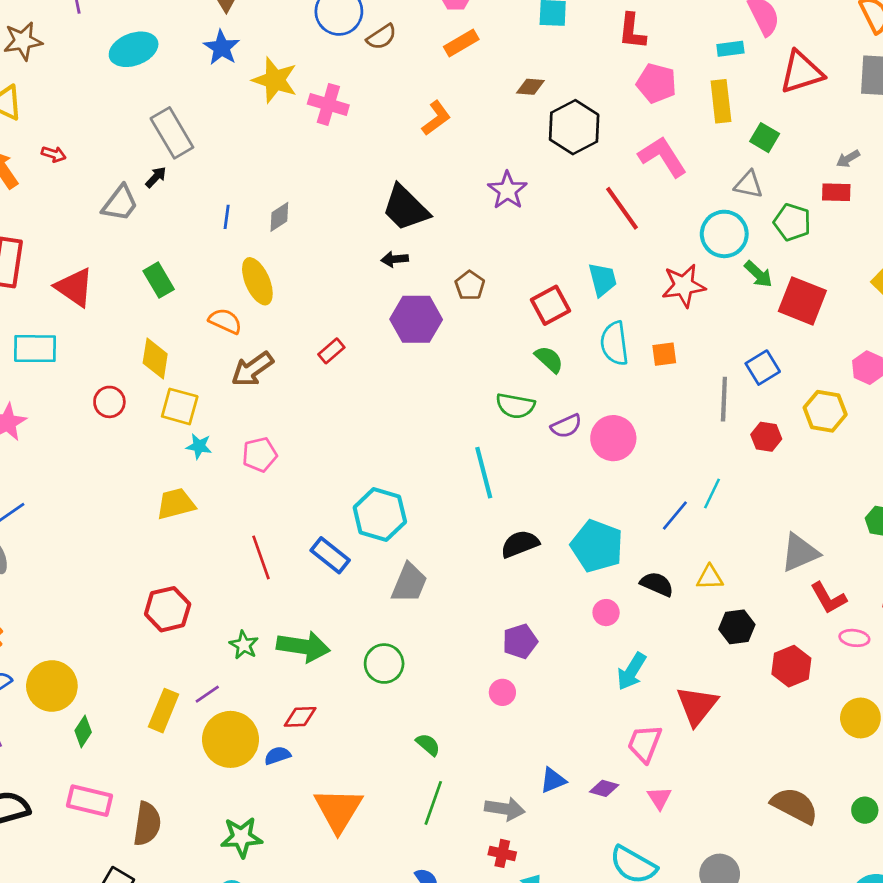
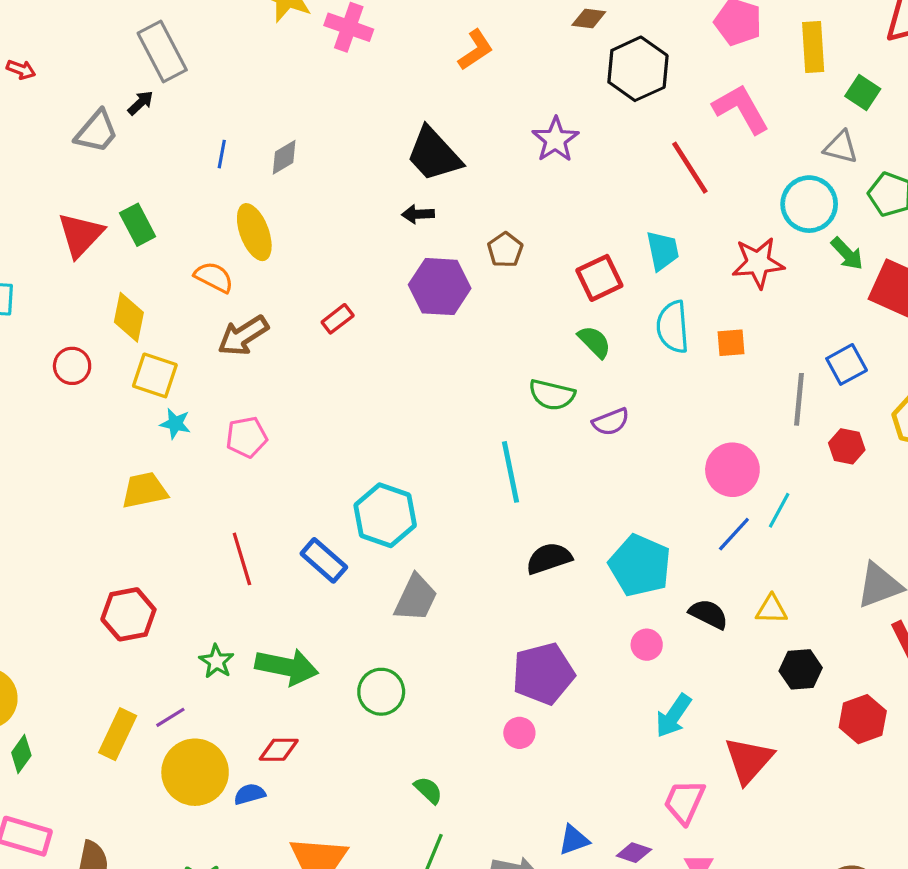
red triangle: (75, 287) -> (81, 235), moved, turned 36
pink circle: (613, 438) -> (732, 470), moved
purple pentagon: (520, 641) -> (543, 674), size x1.5

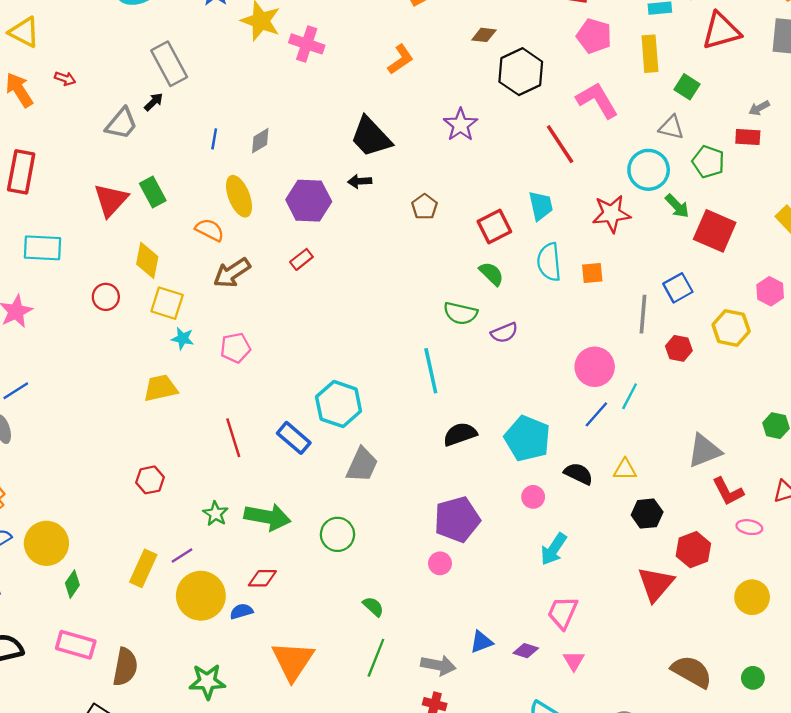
purple hexagon: (440, 287) -> (309, 201), moved
red hexagon: (128, 614) -> (150, 480), size x0.7
red triangle: (749, 760) -> (656, 584), moved

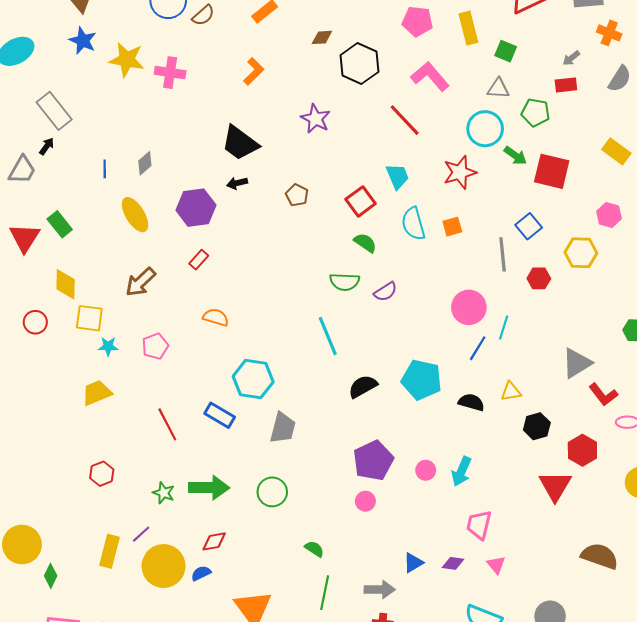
orange semicircle: (210, 230) -> (216, 317), moved
pink circle: (533, 497) -> (426, 470), moved

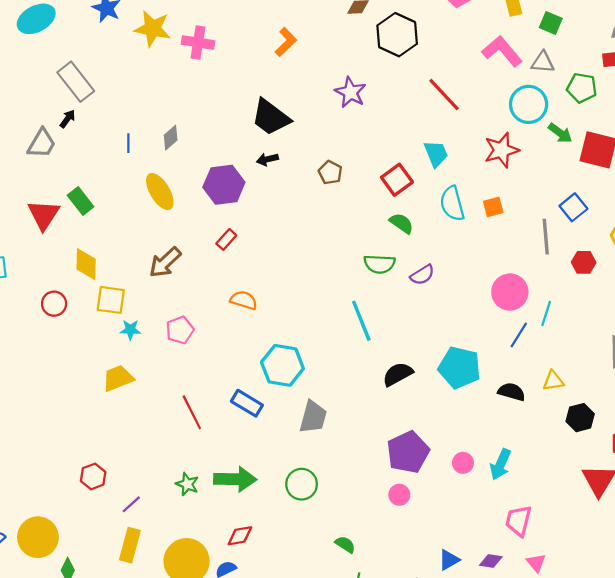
pink L-shape: (430, 76) -> (502, 51), moved
red hexagon: (102, 474) -> (93, 476), moved
purple line: (141, 534) -> (131, 504), moved

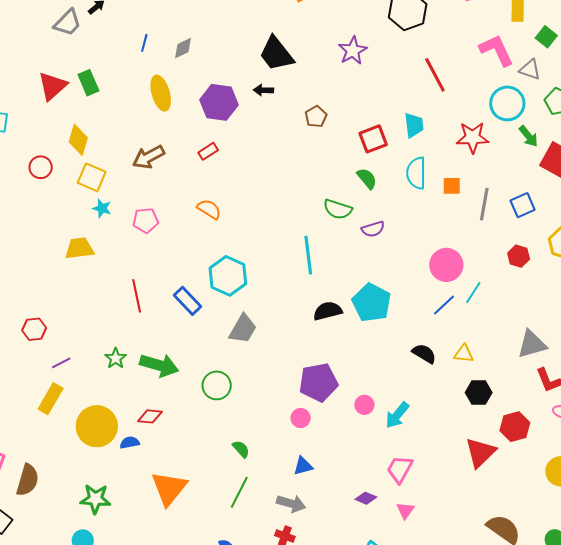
gray line: (546, 237) -> (484, 204), moved
cyan pentagon: (460, 368) -> (371, 303), moved
blue triangle: (449, 560) -> (303, 466), moved

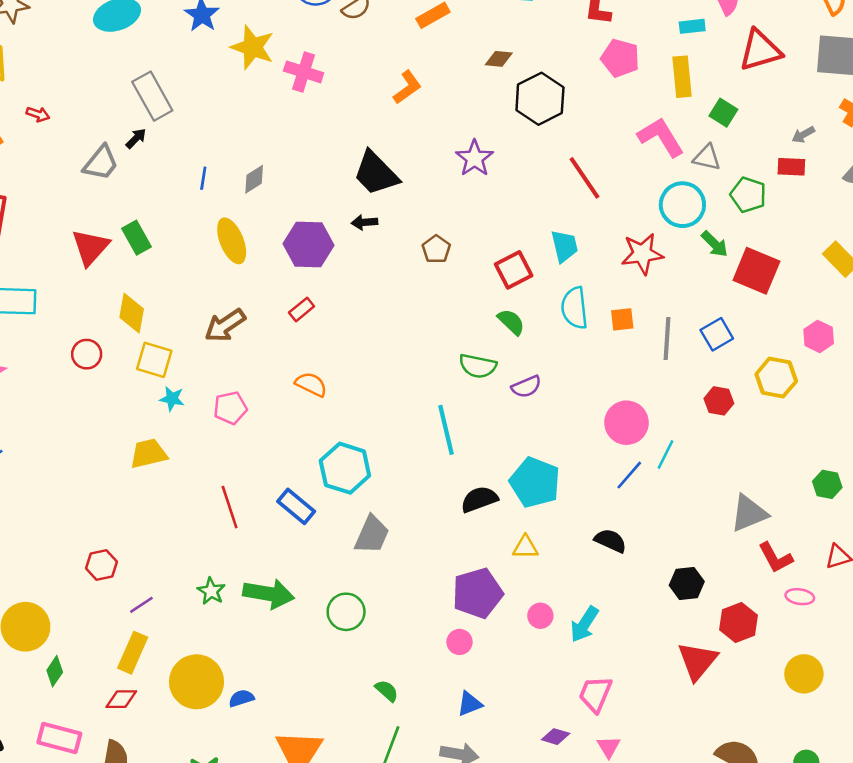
yellow triangle: (464, 354) -> (525, 547), moved
red diamond: (150, 416) -> (121, 699), moved

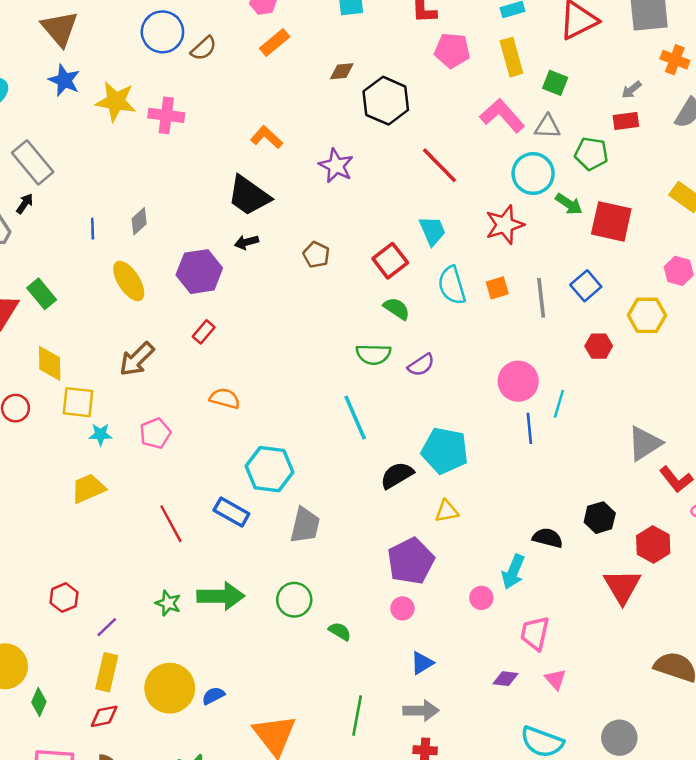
orange L-shape: (407, 87) -> (267, 137), moved, turned -92
blue line: (629, 475) -> (529, 428), turned -36
black semicircle: (610, 541) -> (548, 538), moved
pink circle: (540, 616) -> (481, 598), moved
green semicircle: (387, 691) -> (340, 631), moved

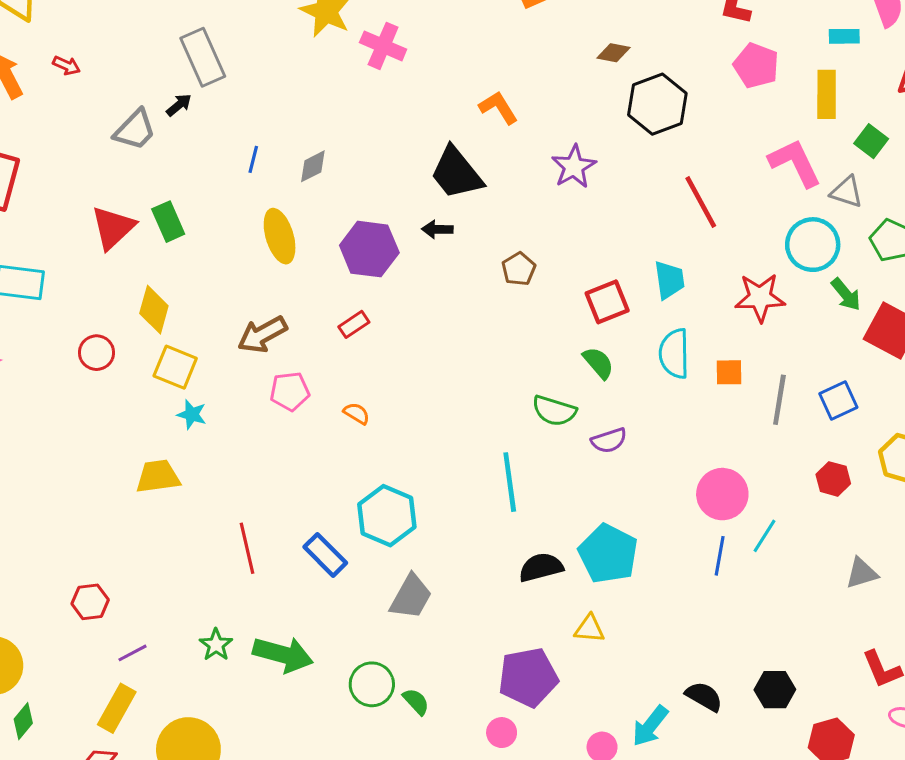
orange semicircle: (225, 398) -> (357, 413), size x0.7
pink pentagon: (155, 433) -> (290, 391), moved
gray triangle: (645, 443) -> (862, 573), moved, size x0.7
green semicircle: (340, 631) -> (416, 702), moved

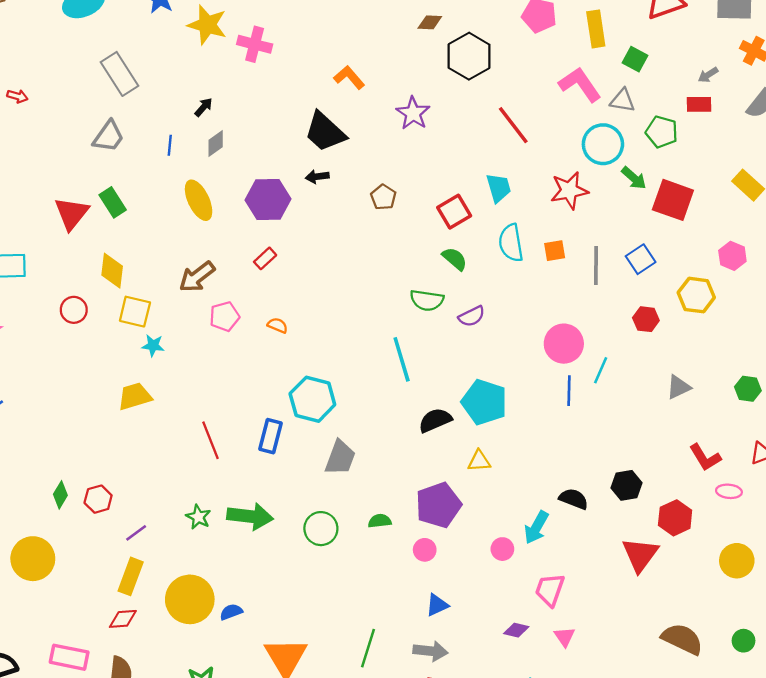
black arrow: (179, 105) -> (203, 107), moved
gray trapezoid: (135, 130) -> (108, 136), moved
blue rectangle: (325, 555) -> (270, 436), turned 68
green semicircle: (416, 702) -> (380, 521), moved, turned -45
green diamond: (23, 721) -> (60, 495), moved

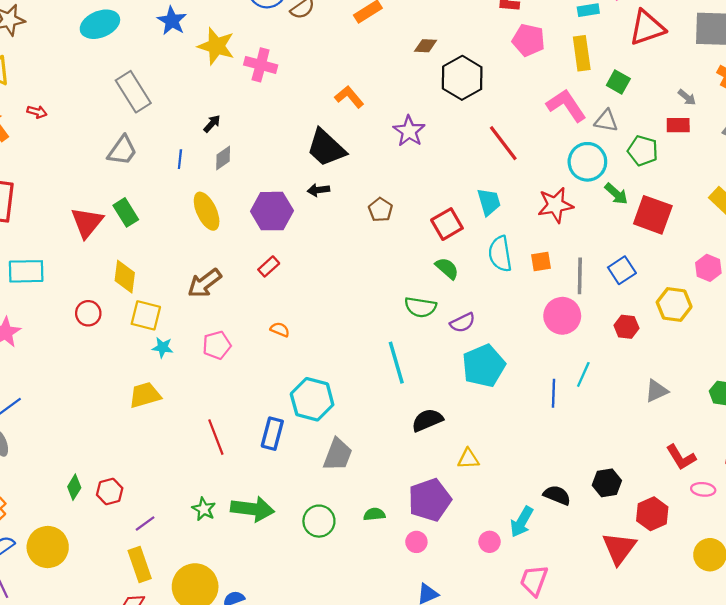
gray arrow: (708, 75) -> (687, 97), turned -108
pink pentagon: (224, 317) -> (217, 345), moved
pink circle: (564, 344) -> (562, 316), moved
cyan pentagon: (484, 402) -> (484, 366), moved, turned 30
yellow rectangle: (131, 576) -> (140, 565), turned -40

